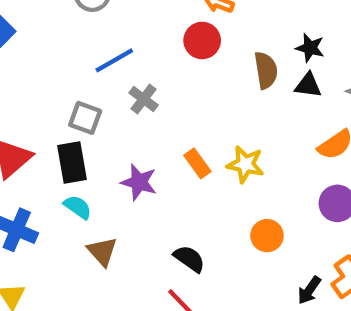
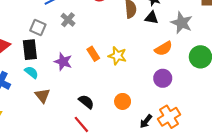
orange circle: (267, 236) -> (123, 101), moved

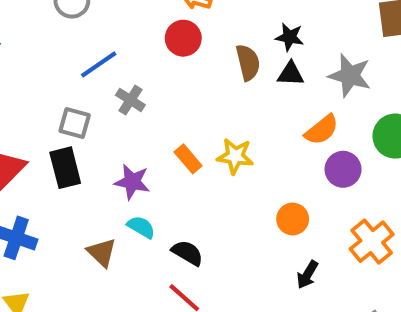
cyan semicircle: (31, 72) -> (141, 227), moved
purple circle: (163, 78) -> (343, 169), moved
orange circle: (123, 101) -> (293, 219), moved
orange cross: (169, 117) -> (372, 242), moved

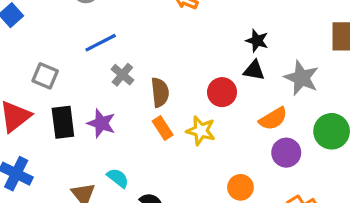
red circle: (183, 38) -> (222, 92), moved
brown semicircle: (248, 62) -> (160, 92), moved
gray square: (75, 123) -> (45, 76), moved
purple star: (132, 182) -> (101, 123), moved

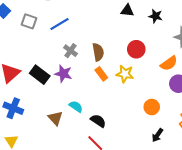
black triangle: (254, 70) -> (127, 11), moved
gray cross: (122, 75) -> (71, 51), moved
gray square: (45, 76) -> (29, 21), moved
black rectangle: (63, 122) -> (40, 75), turned -42

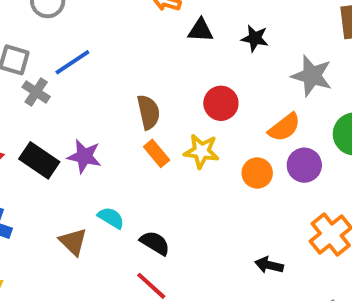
gray cross: (71, 51) -> (36, 92), moved
orange circle: (152, 107) -> (257, 173), moved
black arrow: (157, 135) -> (269, 265), turned 72

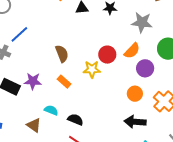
red circle: (221, 103) -> (107, 55), moved
orange rectangle: (157, 153) -> (64, 82), moved
orange circle: (257, 173) -> (135, 94), moved
black arrow: (269, 265) -> (135, 122), size x1.5

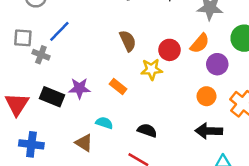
brown semicircle: (62, 54) -> (128, 41), moved
black semicircle: (75, 120) -> (147, 130), moved

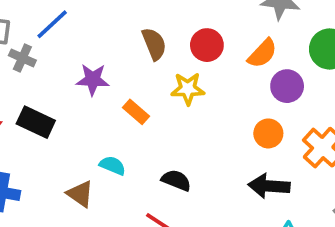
red circle: (170, 50) -> (207, 45), moved
purple star: (79, 88) -> (93, 80), moved

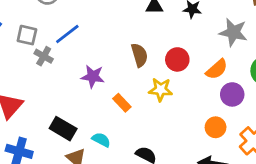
black rectangle: (36, 122) -> (63, 129), moved

